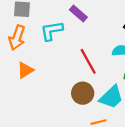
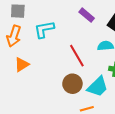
purple rectangle: (78, 13) -> (87, 15), moved

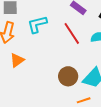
red line: (77, 56) -> (72, 33), moved

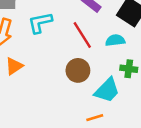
brown circle: (68, 76) -> (78, 70), moved

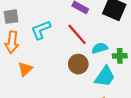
cyan semicircle: (115, 40) -> (100, 48), moved

